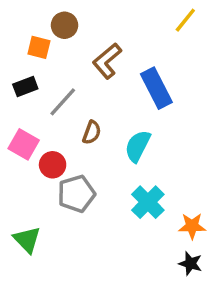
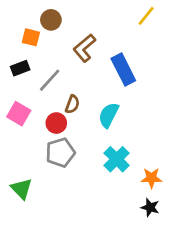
red circle: (53, 165) -> (56, 123), moved

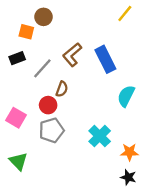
brown L-shape: (84, 48) -> (72, 55), moved
pink square: (19, 114) -> (16, 118), moved
cyan semicircle: (109, 115) -> (126, 96), moved

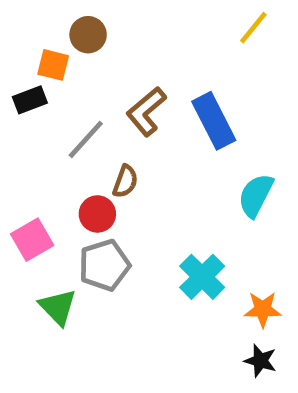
black rectangle: (17, 58) -> (30, 100), moved
pink square: (16, 118) -> (32, 240), turned 30
green triangle: (18, 161) -> (58, 307), moved

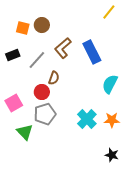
brown circle: (88, 35) -> (42, 25), moved
black rectangle: (30, 100) -> (13, 55), moved
orange star: (263, 309) -> (112, 120), moved

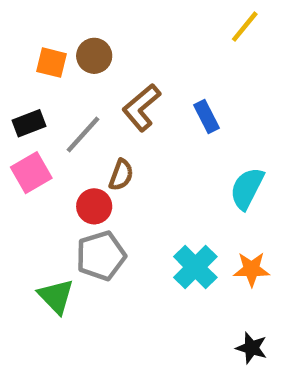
blue rectangle: (92, 52) -> (207, 116), size x0.6
pink square: (14, 103) -> (31, 173), moved

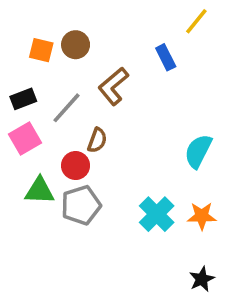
blue rectangle: (207, 116) -> (166, 57), moved
green triangle: (56, 296) -> (39, 191), moved, turned -44
black star: (251, 348) -> (202, 279), turned 30

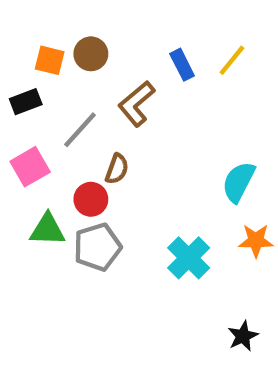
yellow line: (196, 21) -> (232, 60), moved
blue rectangle: (166, 57) -> (182, 65), moved
black rectangle: (23, 99) -> (26, 102), moved
orange star: (202, 216) -> (256, 241), moved

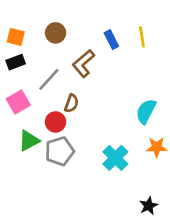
orange square: (50, 60) -> (16, 37), moved
yellow line: (232, 60) -> (142, 37), turned -48
green triangle: (47, 230) -> (29, 141), turned -30

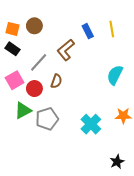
brown circle: (56, 33) -> (34, 26), moved
black rectangle: (16, 62) -> (12, 49), turned 56
cyan semicircle: (146, 111) -> (115, 75), moved
red circle: (56, 122) -> (34, 89), moved

